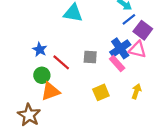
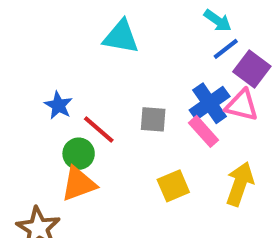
green circle: (42, 75) -> (79, 154), moved
yellow arrow: (136, 91) -> (240, 184), size x1.5

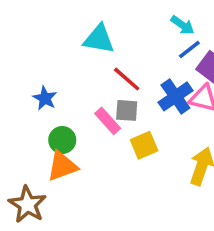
red line: (99, 129) -> (127, 79), moved
pink rectangle: (204, 131) -> (108, 121), moved
yellow square: (173, 186) -> (144, 145), moved

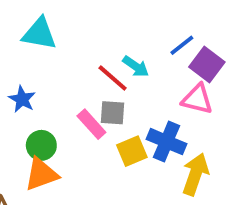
cyan arrow: (182, 25) -> (136, 66), moved
cyan triangle: (99, 39) -> (39, 34), moved
blue cross: (175, 96) -> (166, 142), moved, turned -32

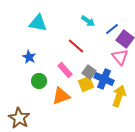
cyan arrow: (136, 66) -> (88, 21), moved
pink triangle: (197, 99) -> (120, 57), turned 36
gray square: (113, 113) -> (89, 72), moved, turned 32
orange triangle: (41, 174) -> (61, 96), moved

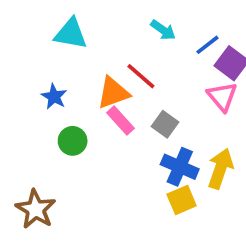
blue cross: (104, 79) -> (180, 167), moved
yellow square: (86, 84) -> (182, 200), moved
orange triangle: (61, 96) -> (113, 93), moved

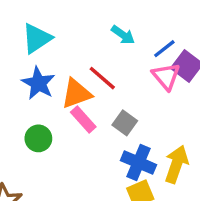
cyan triangle: (71, 34) -> (37, 38), turned -44
blue star: (54, 97) -> (38, 83), moved, size x1.4
pink triangle: (222, 97) -> (166, 76), moved

